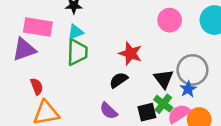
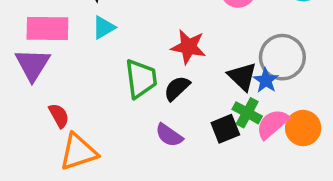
purple triangle: (24, 50) -> (32, 65), turned -30
green trapezoid: (77, 52) -> (141, 79), moved
blue star: (188, 89) -> (266, 80), moved

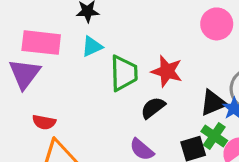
black triangle: (242, 76) -> (213, 103), turned 48
green trapezoid: (141, 79) -> (124, 73), moved
red semicircle: (59, 116) -> (44, 122), turned 125

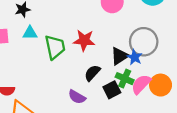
cyan triangle: (92, 47) -> (30, 33), turned 35
black semicircle: (153, 108) -> (92, 73), moved

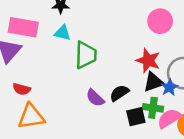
red star: (84, 40) -> (148, 60), moved
green cross: (125, 79) -> (153, 108), turned -30
purple semicircle: (77, 97) -> (95, 98), moved

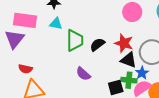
black triangle: (153, 82) -> (129, 60), turned 42
blue star: (169, 87) -> (142, 73), moved
black semicircle: (119, 93) -> (97, 45), moved

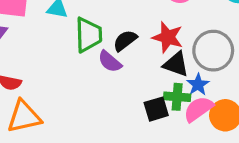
purple semicircle: (83, 74) -> (110, 62), moved

